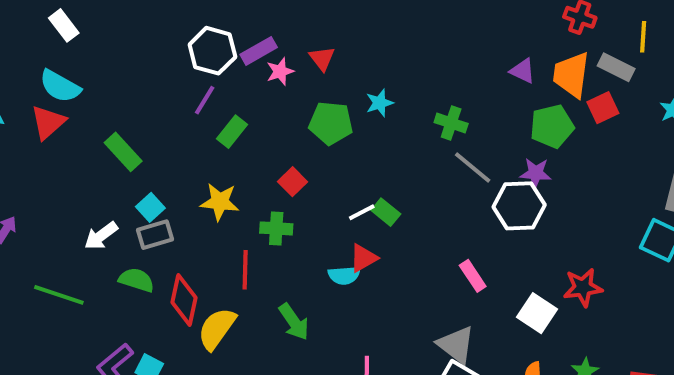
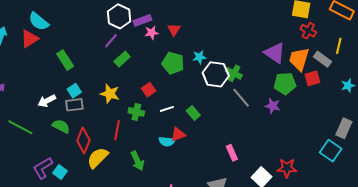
purple triangle: (523, 71) -> (275, 53), size x1.6
white hexagon: (519, 206) -> (216, 74), moved
white line: (362, 212) -> (167, 109), moved

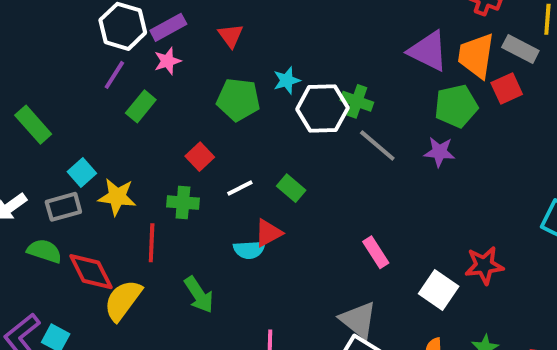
pink star: (152, 33) -> (167, 61), moved
cyan square: (74, 91) -> (82, 172), moved
yellow star: (110, 94) -> (117, 197), moved
red diamond: (83, 140) -> (91, 272), turned -40

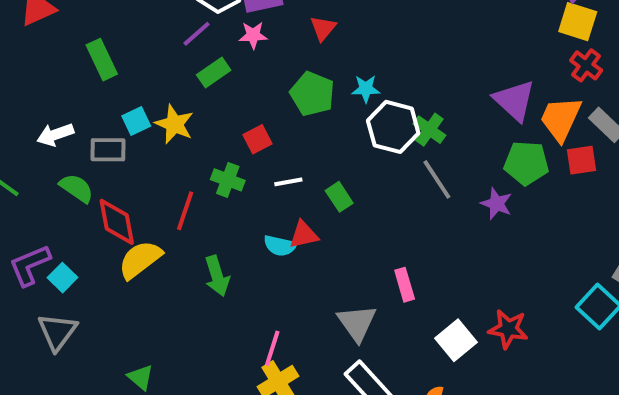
yellow star: (117, 197) -> (174, 124), moved
gray triangle: (358, 320) -> (357, 323), moved

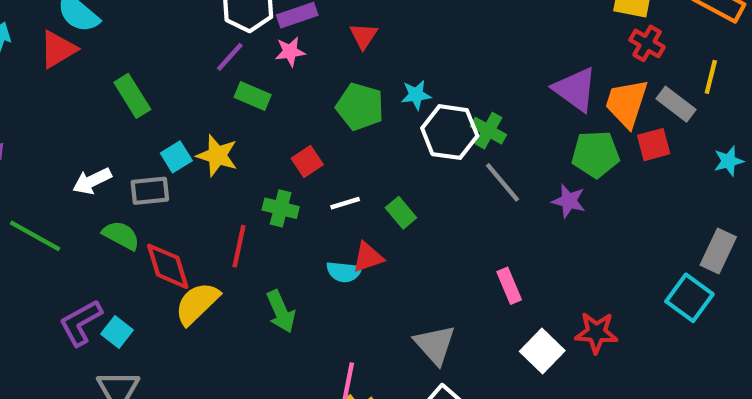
green rectangle: (214, 73) -> (253, 96), turned 64
pink rectangle: (405, 285) -> (509, 286), moved

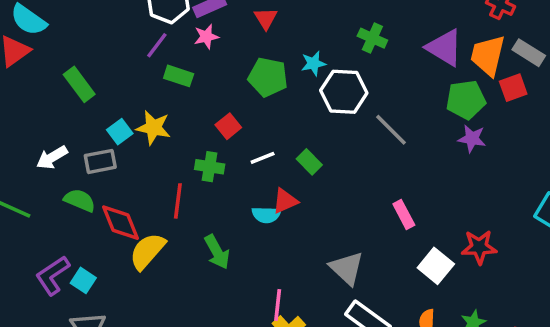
green cross: (488, 131) -> (372, 38), moved
purple star: (569, 201) -> (472, 139), moved

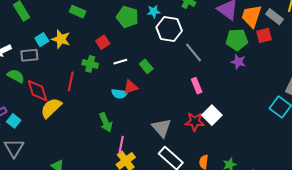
pink rectangle: (404, 215) -> (197, 86), moved
red star: (479, 247) -> (195, 122), moved
green arrow: (217, 252) -> (106, 122), moved
white square: (436, 266) -> (212, 115), moved

